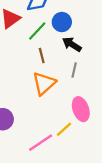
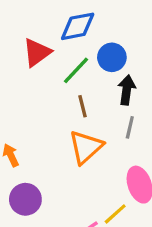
black arrow: (72, 44) -> (127, 90), turned 66

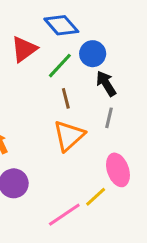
blue diamond: (78, 26) -> (61, 25), turned 60
black arrow: (127, 90) -> (106, 83), turned -40

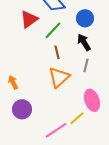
blue circle: (93, 54) -> (85, 18), moved

